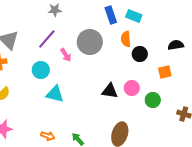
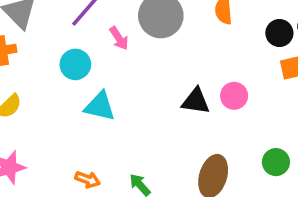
black circle: (140, 54) -> (279, 33), moved
green circle: (153, 100) -> (276, 162), moved

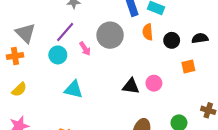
black circle: (279, 33) -> (172, 40), moved
cyan circle: (75, 64) -> (58, 55), moved

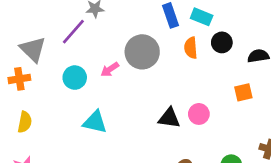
purple line: (65, 32) -> (73, 32), moved
black circle: (172, 40) -> (222, 42), moved
pink arrow: (85, 49) -> (110, 69), turned 88
yellow semicircle: (19, 89) -> (25, 122), turned -35

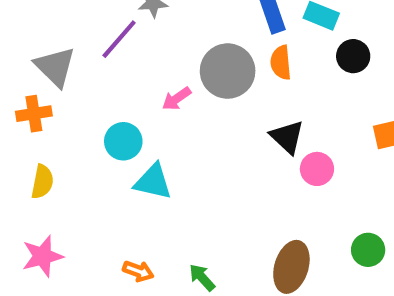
orange semicircle: (191, 48) -> (281, 63), moved
cyan circle: (75, 78) -> (123, 141), moved
black triangle: (169, 118) -> (287, 137), moved, turned 35

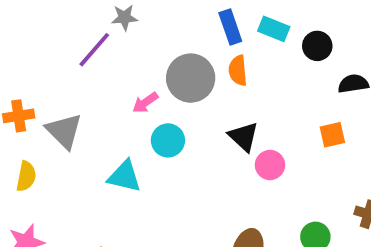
black circle: (353, 56) -> (317, 46), moved
gray triangle: (55, 67) -> (64, 131), moved
cyan circle: (123, 141) -> (168, 140), moved

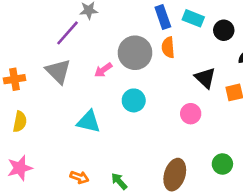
gray triangle: (64, 131) -> (58, 71), moved
black triangle: (244, 137) -> (205, 78), moved
cyan circle: (168, 140) -> (134, 100), moved

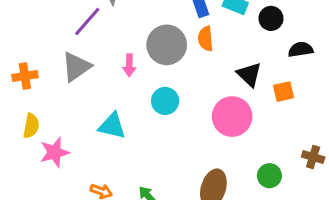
pink arrow: (103, 70) -> (129, 65), turned -54
gray triangle: (58, 71) -> (76, 67), turned 40
pink circle: (191, 114) -> (232, 117), size x1.6
pink star: (20, 168) -> (55, 152), moved

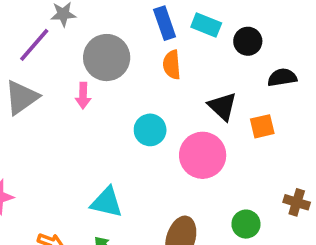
gray circle: (167, 45) -> (107, 58), moved
cyan circle: (165, 101) -> (150, 130), moved
cyan triangle: (112, 126) -> (107, 202), moved

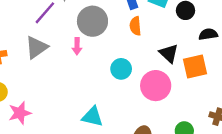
orange square: (262, 126) -> (195, 66), size x1.5

